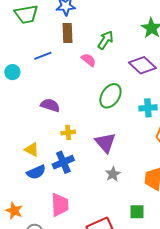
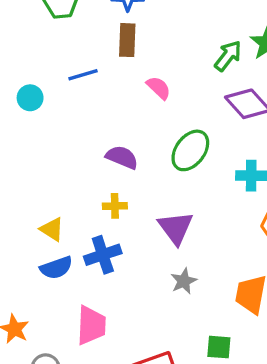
green arrow: (106, 40) -> (228, 56), moved
purple semicircle: (50, 105) -> (122, 157), moved

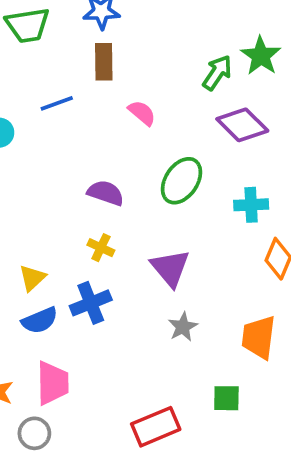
yellow cross: (115, 206) -> (101, 248), turned 30
yellow triangle: (52, 229) -> (32, 278), turned 48
pink trapezoid: (91, 325) -> (53, 383), moved

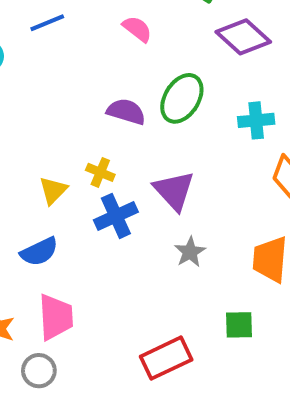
purple semicircle: (106, 193) -> (126, 112), moved
yellow triangle: (32, 278) -> (53, 190), moved
blue cross: (91, 303) -> (116, 216), moved

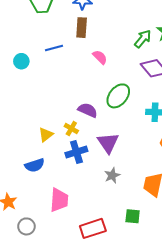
purple semicircle: (126, 112) -> (88, 110), moved
pink trapezoid: (56, 317) -> (59, 200), moved

